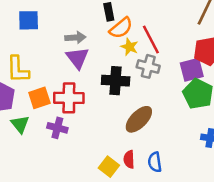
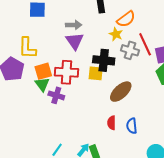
orange semicircle: (121, 28) -> (126, 19), moved
red line: (151, 39) -> (145, 44), moved
green triangle: (20, 124) -> (42, 84), moved
yellow square: (109, 167) -> (96, 73), moved, turned -35

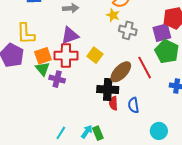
purple triangle: (75, 41) -> (70, 35), moved, turned 48
red line: (145, 44) -> (145, 68), moved
black cross: (104, 60) -> (108, 90), moved
yellow square: (96, 73) -> (95, 55), turned 35

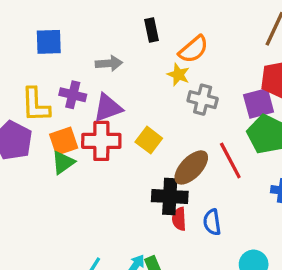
green triangle: (43, 69) -> (63, 162), turned 35
purple cross: (57, 79) -> (73, 95), moved

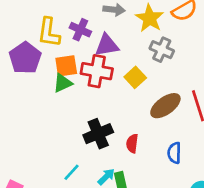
yellow star: (178, 75) -> (150, 18), moved, size x1.5
gray cross: (203, 100) -> (162, 50), moved
black cross: (170, 196) -> (98, 134), moved, turned -36
red semicircle: (179, 219) -> (132, 143), moved

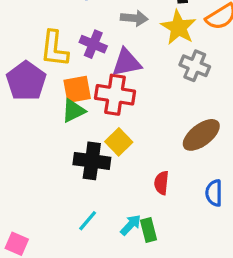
yellow square: (135, 77) -> (119, 142), moved
black cross: (98, 134) -> (92, 161), moved, turned 32

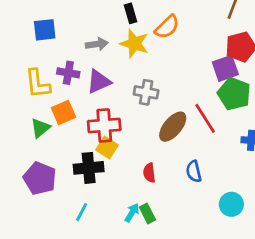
gray cross: (195, 66) -> (146, 92), moved
purple pentagon: (26, 81) -> (40, 178), moved
red cross: (115, 95) -> (104, 125), moved
green triangle: (73, 111) -> (40, 128), moved
cyan line: (88, 221) -> (82, 212), moved

